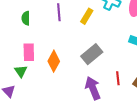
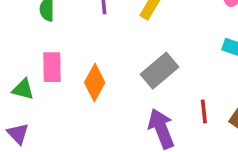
green triangle: (21, 71) -> (23, 89), moved, turned -40

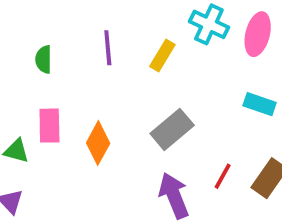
red line: (204, 112) -> (223, 176), turned 35

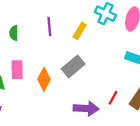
gray rectangle: (172, 129) -> (73, 66), moved
purple arrow: (174, 196) -> (86, 108), turned 115

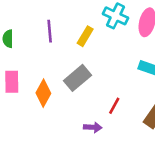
red line: (113, 98) -> (114, 106), moved
purple arrow: (86, 108) -> (93, 127), size x0.6

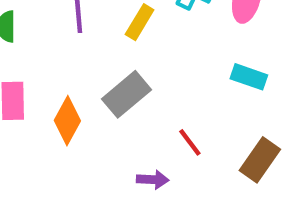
red line: (114, 106) -> (190, 142), turned -66

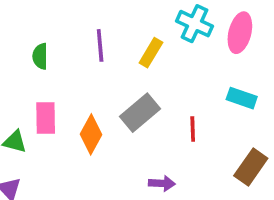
red line: (190, 142) -> (193, 129), moved, turned 35

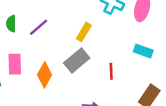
purple line: (100, 45) -> (39, 27), moved, turned 54
yellow rectangle: (151, 53) -> (84, 32), moved

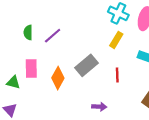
yellow rectangle: (84, 32) -> (116, 40), moved

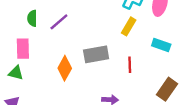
gray rectangle: (87, 65) -> (96, 54), turned 30
pink rectangle: (31, 69) -> (23, 49), moved

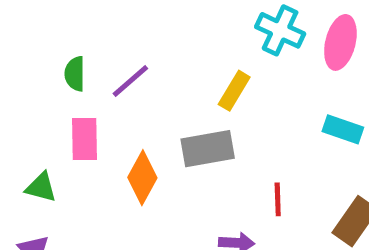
yellow rectangle: (129, 26) -> (234, 91), moved
pink rectangle: (23, 49) -> (85, 139), moved
red line: (130, 65) -> (278, 199), moved

